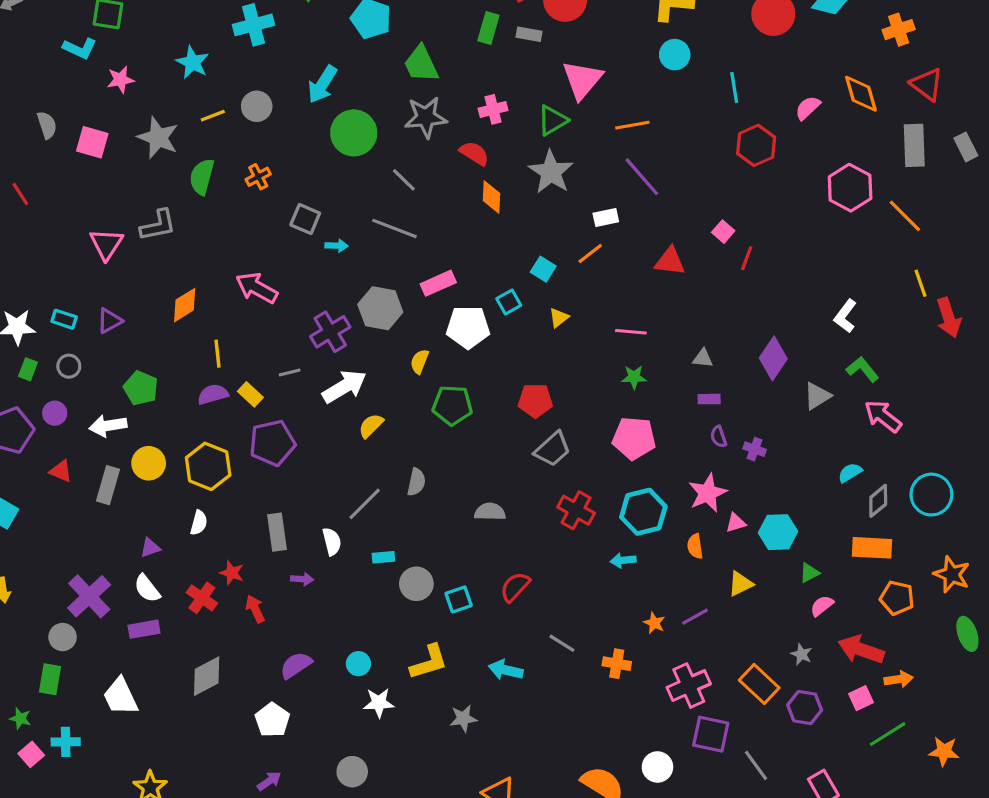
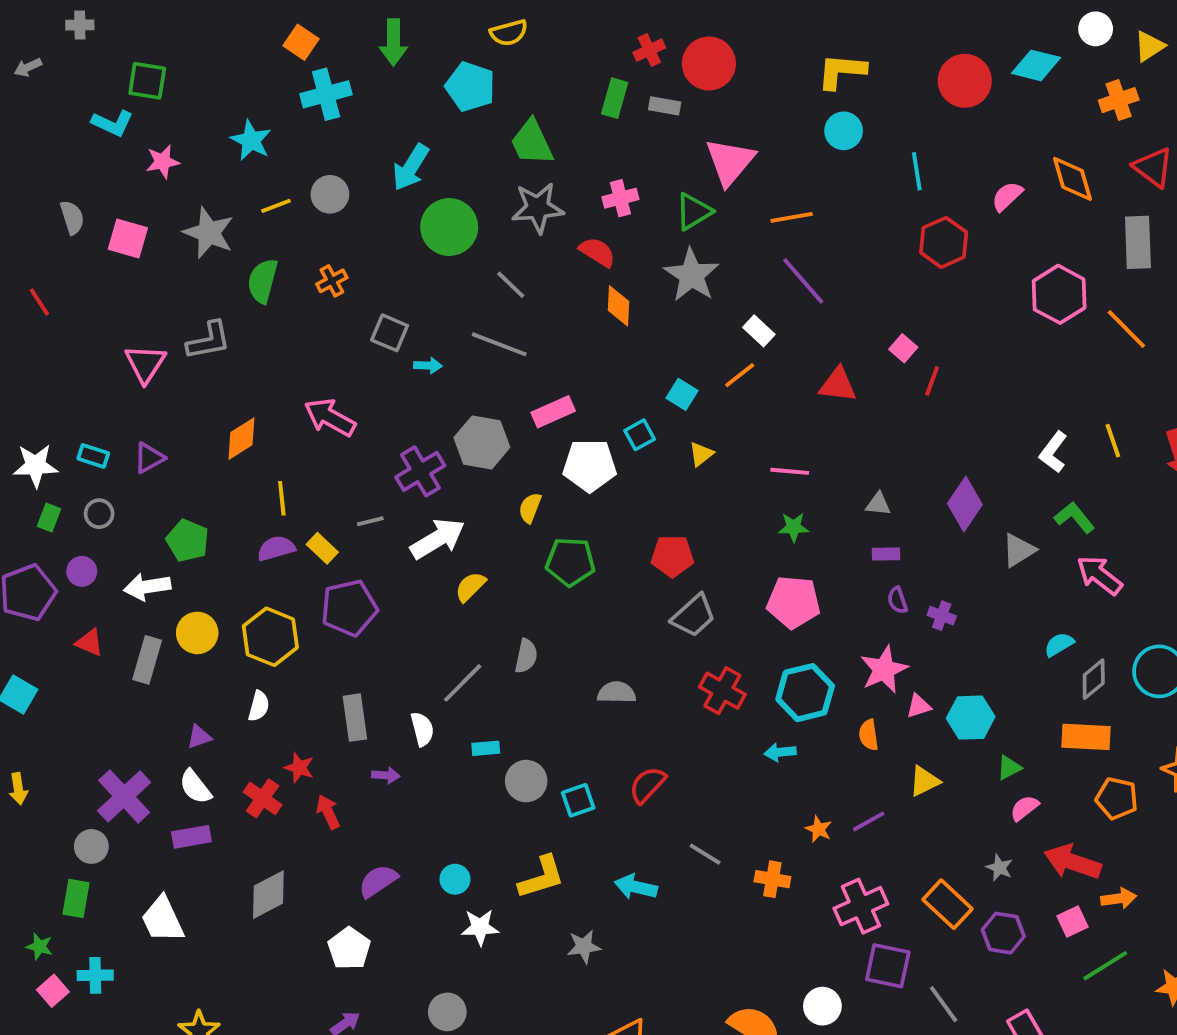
white rectangle: (606, 217) -> (759, 331), turned 55
yellow line: (920, 283) -> (1113, 441), moved

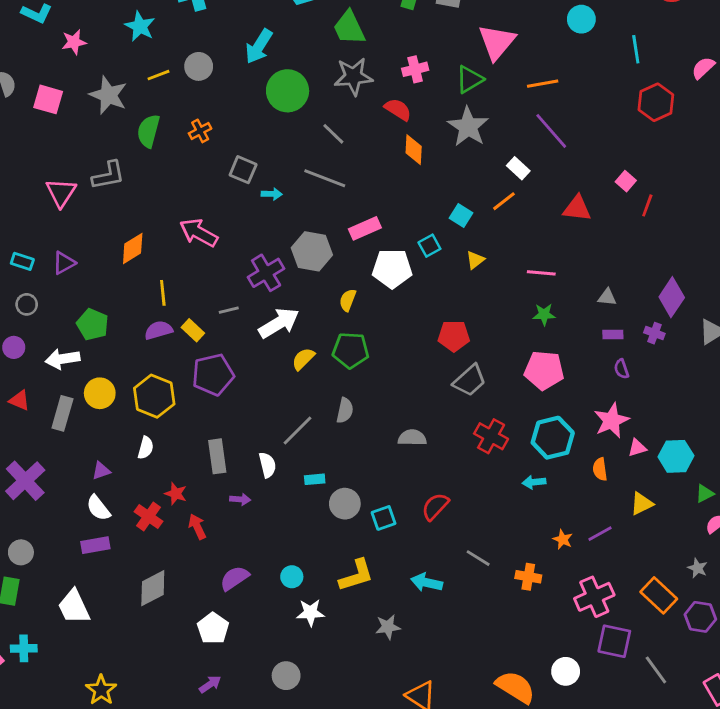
green pentagon: (570, 562) -> (351, 350), moved
purple cross: (942, 616) -> (654, 333), moved
purple cross: (124, 796) -> (25, 481), moved

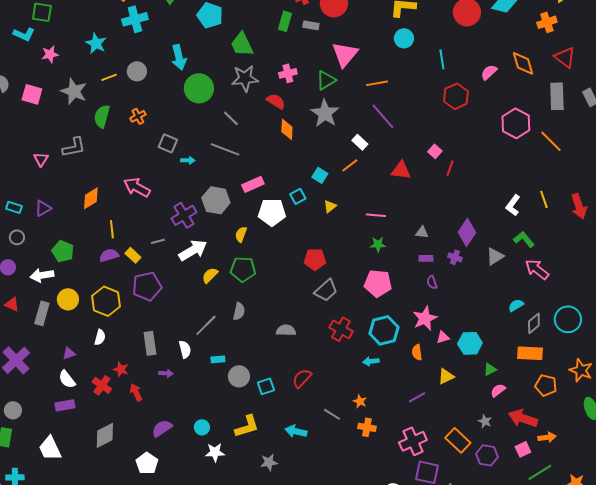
cyan arrow: (259, 46) -> (179, 57), turned -45
pink triangle: (61, 193) -> (41, 159), size x0.7
orange star: (563, 539) -> (360, 401), moved

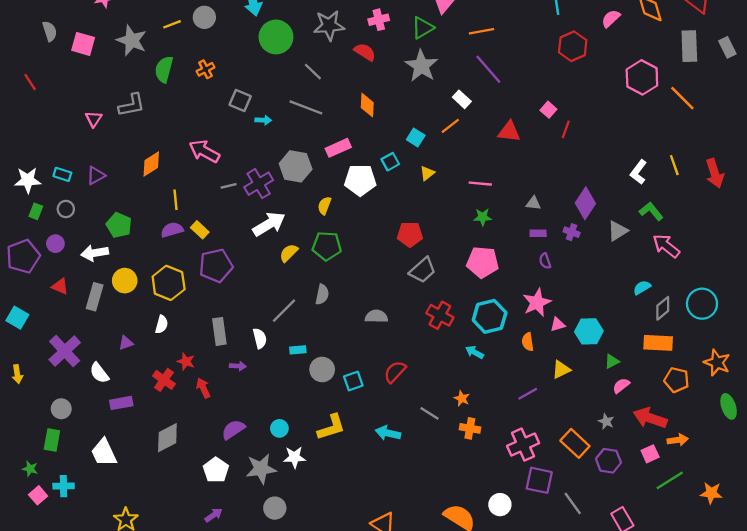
orange diamond: (287, 129) -> (367, 105), moved
gray line: (158, 241) -> (229, 186), moved
cyan arrow: (371, 361) -> (475, 352), turned 35
white semicircle: (67, 379) -> (99, 373), moved
gray star: (269, 462) -> (261, 469), moved, size x1.5

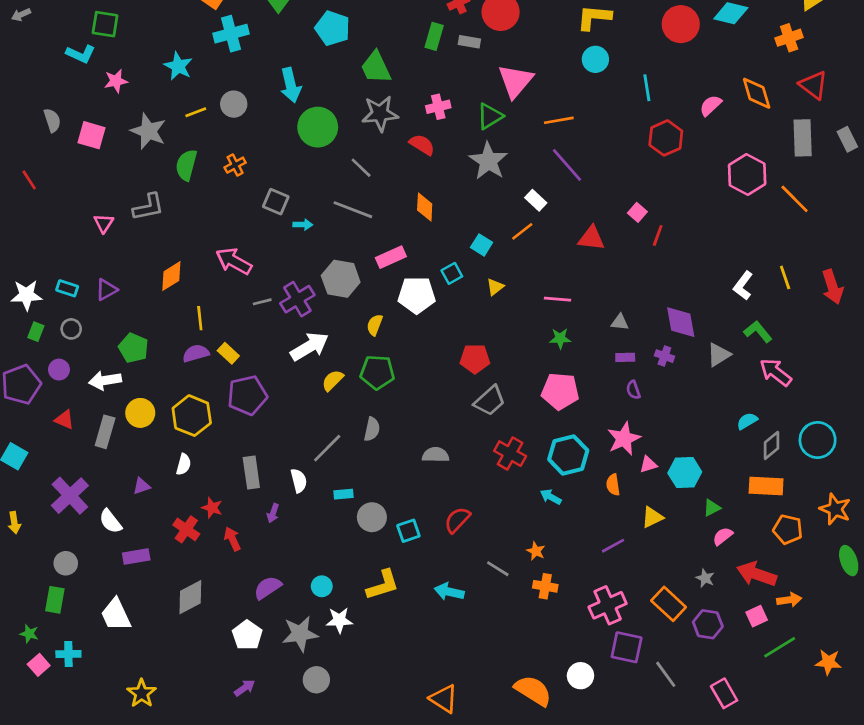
purple diamond: (585, 203) -> (681, 322), turned -44
purple arrow: (238, 366) -> (273, 513), turned 105

